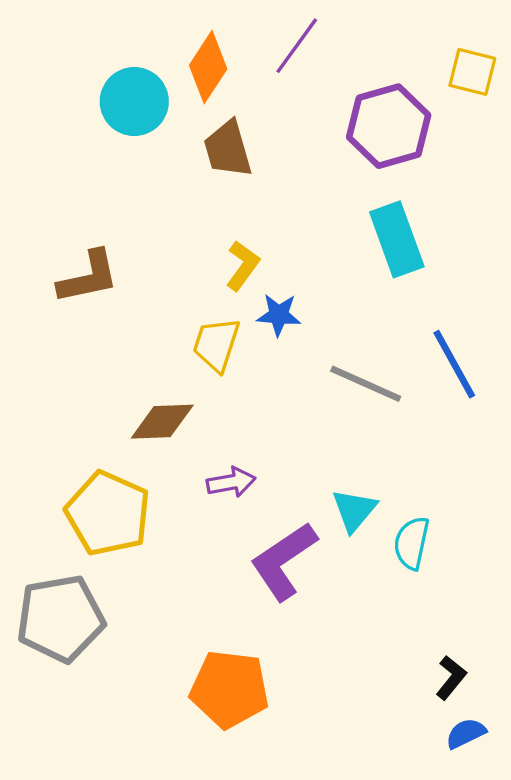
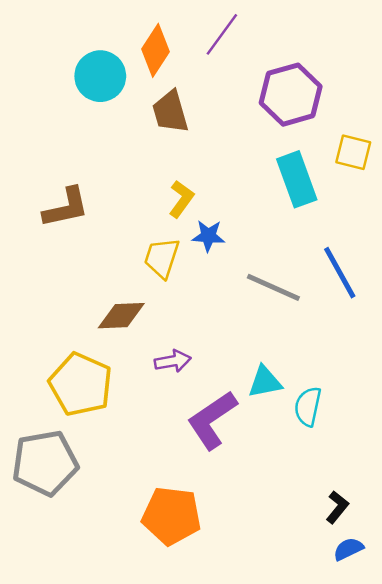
yellow square: (472, 72) -> (353, 152), moved
cyan triangle: (354, 510) -> (265, 382), turned 39

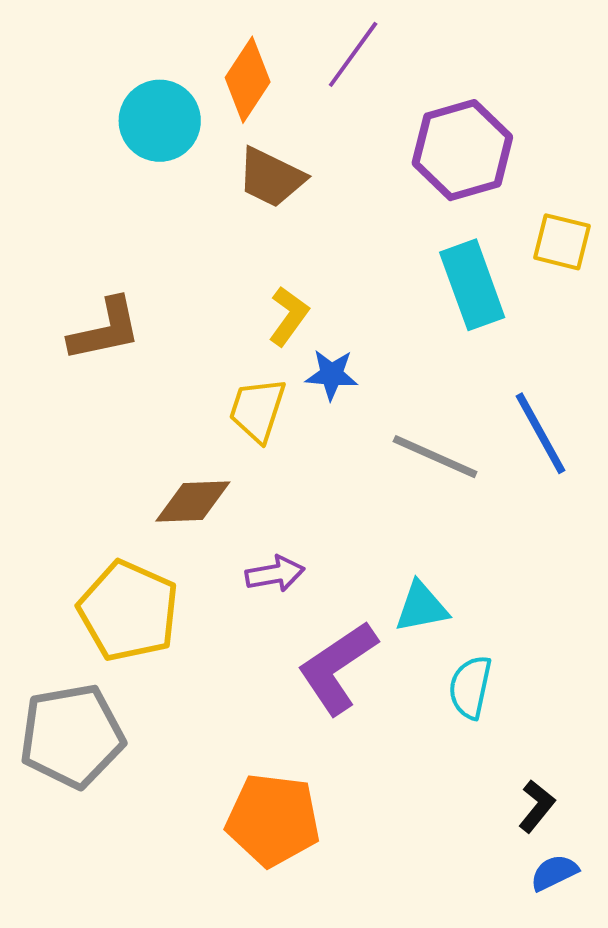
brown trapezoid: (170, 112) -> (271, 177), turned -48
cyan semicircle: (308, 406) -> (470, 687), moved

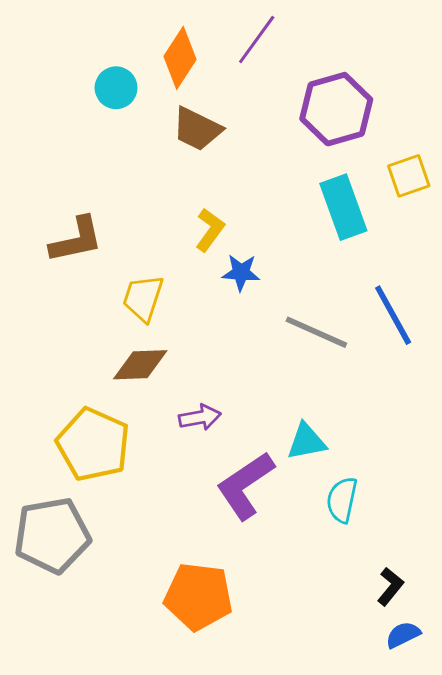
cyan circle: (160, 121) -> (116, 88), size x0.7
yellow square: (562, 242) -> (409, 176), turned -33
yellow trapezoid: (257, 410) -> (143, 298), moved

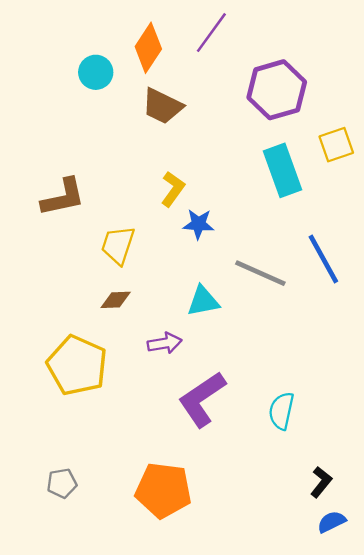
brown diamond: (140, 365) -> (116, 300), size x0.7
cyan triangle: (306, 442) -> (203, 301), moved
gray pentagon: (52, 535) -> (62, 483), moved, size x0.5

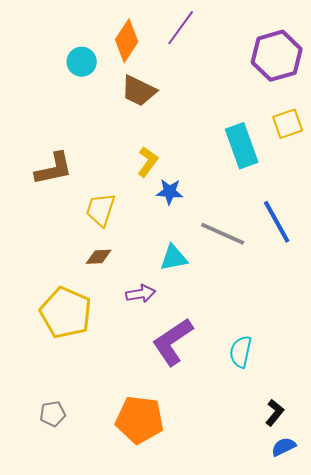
purple hexagon: (277, 90) -> (277, 56), moved

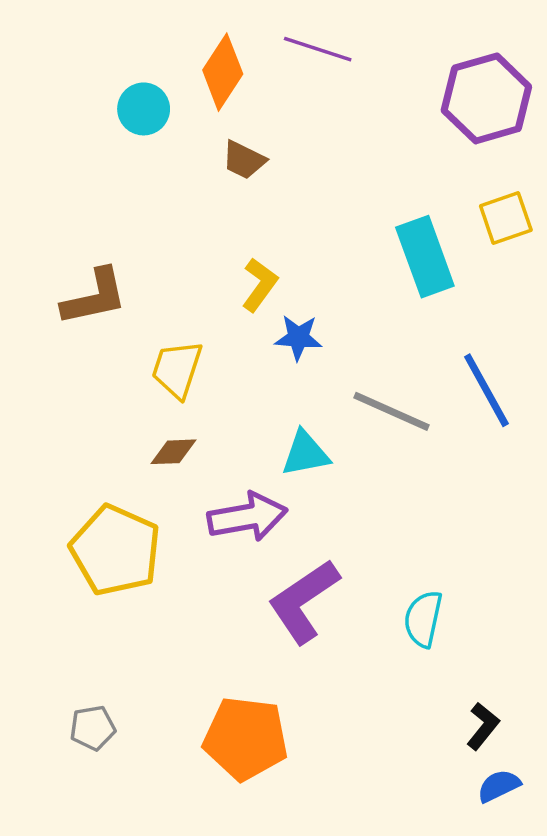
purple line: (181, 28) -> (318, 49), turned 72
brown trapezoid: (139, 91) -> (244, 160), size x0.7
purple arrow: (141, 294) -> (247, 517), size x1.5

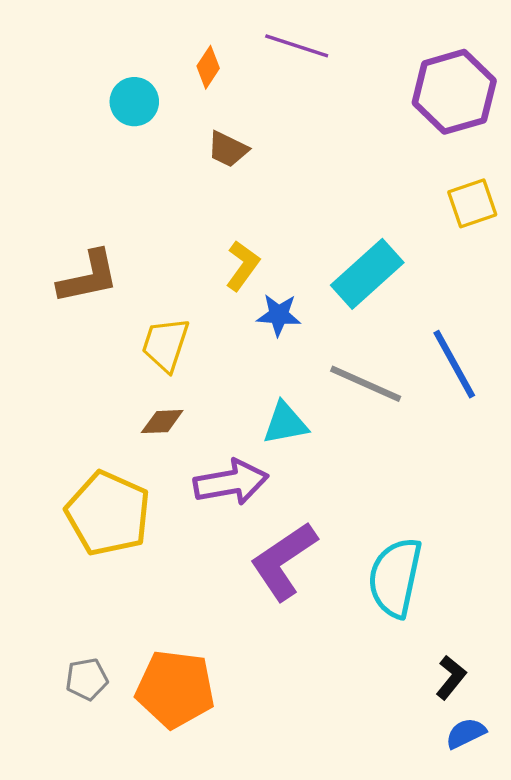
orange diamond: (223, 72) -> (208, 67), size x0.6
cyan rectangle: (425, 257) -> (367, 274), moved, turned 68
cyan semicircle: (423, 619) -> (395, 577), size x1.5
orange pentagon: (246, 738) -> (175, 689), moved

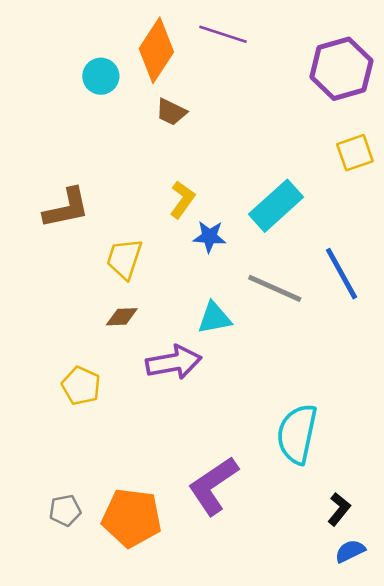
orange diamond: (208, 67) -> (156, 50), size x2.0
yellow pentagon: (108, 513) -> (81, 386), size x0.6
purple L-shape: (284, 561) -> (213, 486), moved

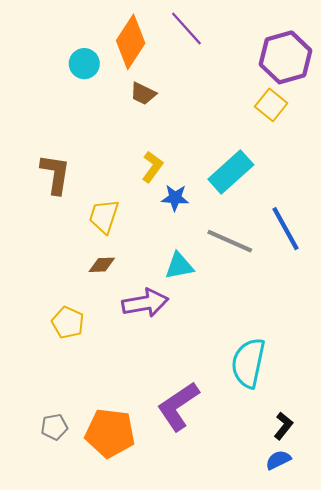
purple line: (223, 34) -> (186, 29), turned 30
yellow square: (355, 153) -> (271, 105), moved, turned -32
brown L-shape: (66, 208) -> (55, 174), turned -69
blue semicircle: (350, 551) -> (278, 460), moved

